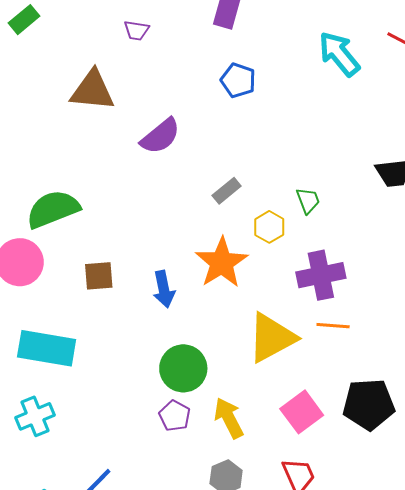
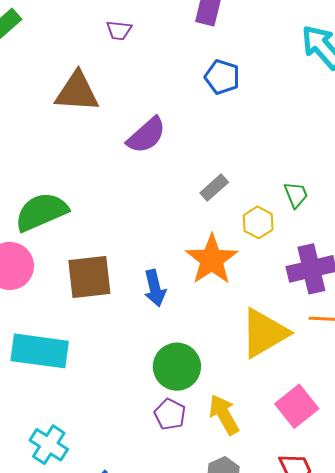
brown square: (99, 276) -> (89, 277), size x1.5
cyan cross: (35, 416) -> (49, 445), moved, turned -33

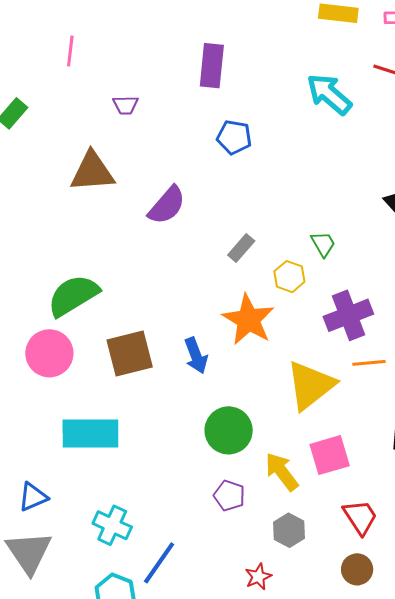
pink square: (297, 406) -> (330, 455), moved, turned 30
purple pentagon: (170, 414) -> (229, 496), moved

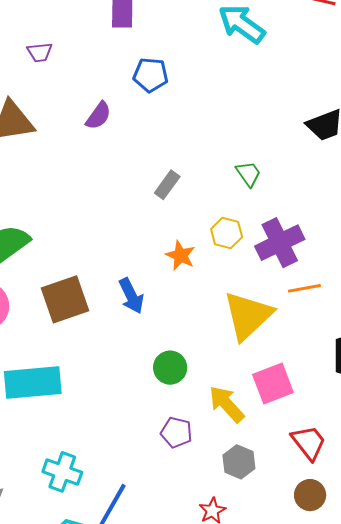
purple semicircle: (167, 205) -> (98, 116), moved, size x0.7
yellow hexagon: (289, 277) -> (227, 233), moved
orange star: (248, 320) -> (181, 256), size x0.6
green circle: (229, 430) -> (170, 368), size x0.7

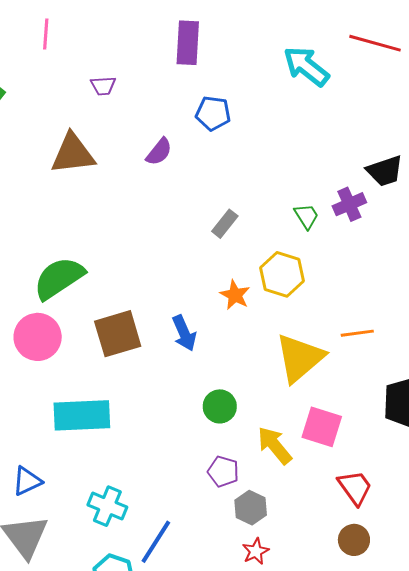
yellow hexagon: (227, 233) -> (282, 274), size x1.4
purple cross: (280, 243) -> (349, 204), moved, size x0.7
pink square: (273, 384) -> (322, 427), turned 36
gray hexagon: (239, 462) -> (251, 508), moved

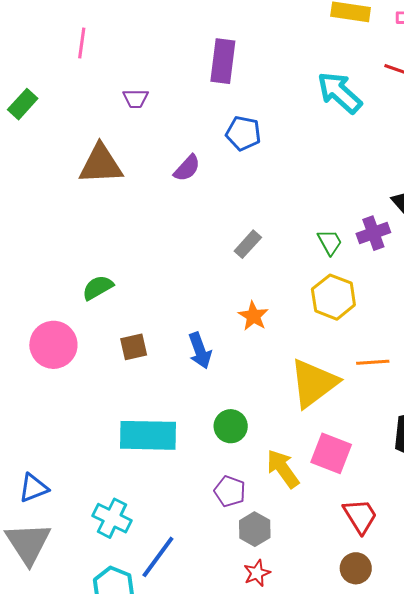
yellow hexagon: (282, 274) -> (333, 297), moved
green semicircle: (59, 278) -> (98, 288), moved, size x0.6
brown square: (118, 334) -> (134, 347), size x0.6
cyan rectangle: (82, 415) -> (148, 435), moved

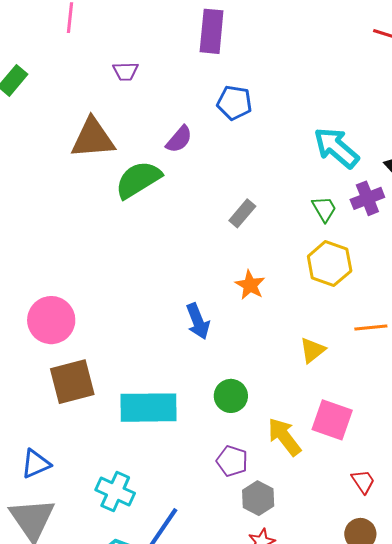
cyan arrow: (339, 93) -> (336, 148), moved
green semicircle: (98, 288) -> (138, 180), moved, size x1.5
brown square: (134, 347) -> (72, 382), moved, size x1.6
yellow triangle: (314, 383) -> (312, 350), size x0.5
red trapezoid: (360, 516) -> (363, 482), size x0.7

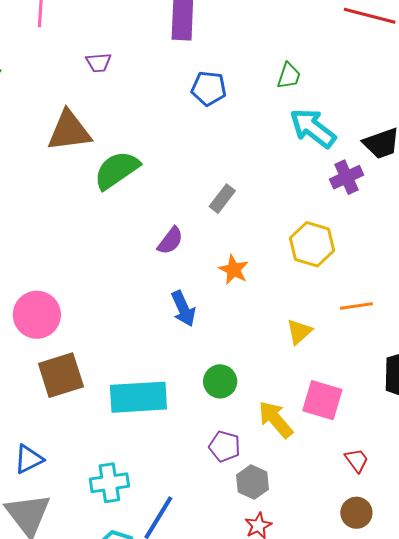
purple semicircle: (179, 139) -> (170, 241), moved
green trapezoid: (324, 209) -> (289, 76), moved, turned 52
cyan cross: (115, 492) -> (109, 483), turned -30

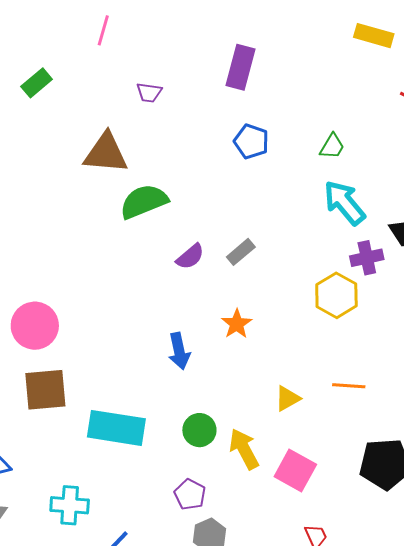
purple semicircle: (170, 241) -> (190, 257), moved
yellow hexagon: (312, 244) -> (336, 295), moved
yellow arrow: (276, 419) -> (244, 449), moved

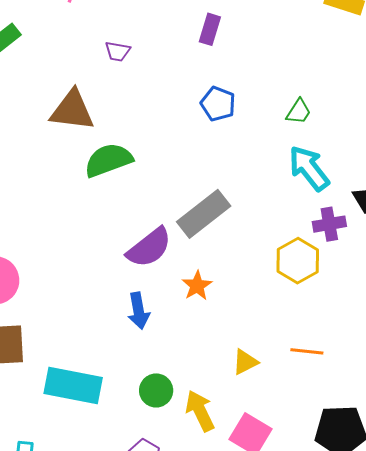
purple rectangle: (241, 67) -> (210, 29), size x0.7
gray rectangle: (241, 252) -> (204, 214), size x1.8
purple semicircle: (190, 257) -> (149, 248), moved, size x1.6

